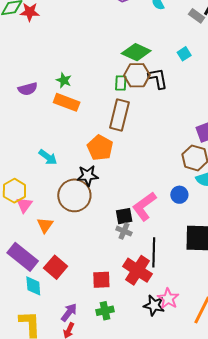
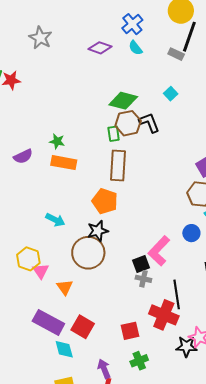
purple arrow: (69, 312) -> (104, 369), turned -48

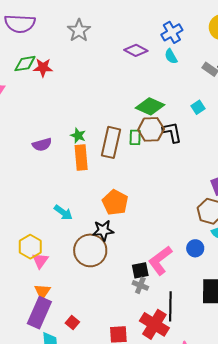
orange rectangle: (64, 163) -> (81, 157), turned 65
brown rectangle: (118, 165) -> (111, 142), moved
orange triangle: (65, 287) -> (42, 292), moved
purple rectangle: (48, 322) -> (39, 313), turned 76
red square: (83, 327) -> (72, 323), size x0.6

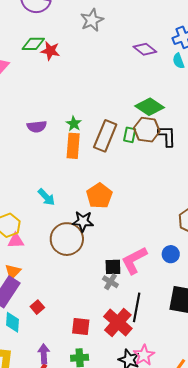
pink triangle: (40, 261) -> (16, 241), turned 42

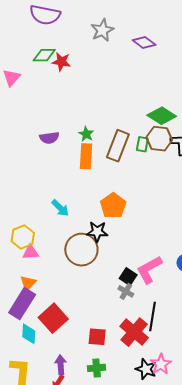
purple diamond: (145, 49) -> (144, 42), moved
black square: (113, 267) -> (128, 277), turned 36
red square: (37, 307) -> (53, 318), size x2.0

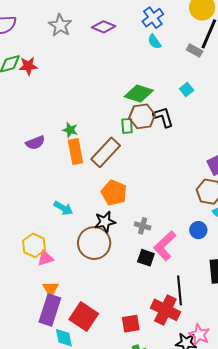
brown rectangle: (118, 146) -> (106, 152), moved, turned 36
gray cross: (126, 291) -> (143, 226), moved

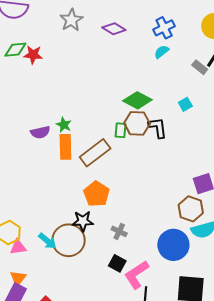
cyan semicircle: (154, 42) -> (162, 52), turned 77
purple semicircle: (35, 143) -> (40, 132), moved
cyan arrow: (63, 208) -> (47, 241), moved
blue circle: (198, 230) -> (173, 245), size x1.8
pink L-shape: (165, 246) -> (137, 275), moved

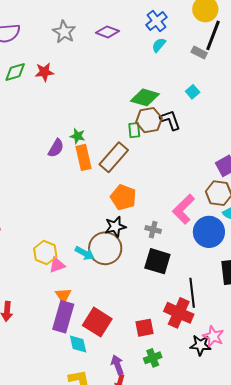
red star: (33, 55) -> (44, 72), moved
purple semicircle: (40, 132) -> (56, 148), turned -36
black square: (117, 263) -> (157, 261), size x1.5
pink L-shape: (137, 275) -> (184, 209), moved

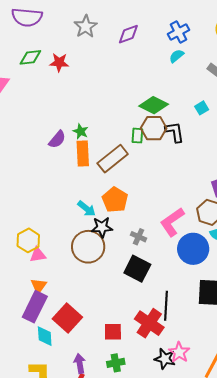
purple diamond: (107, 32) -> (128, 34), turned -50
cyan arrow: (85, 253) -> (87, 209), moved

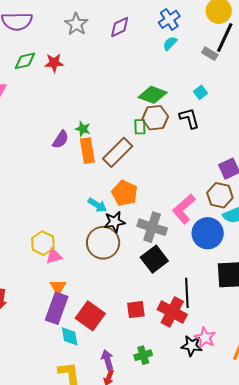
black L-shape: (175, 132) -> (189, 118), moved
gray cross: (139, 237) -> (152, 227), size x1.8
black square: (137, 269) -> (154, 259), turned 32
red square: (113, 332) -> (136, 310), moved

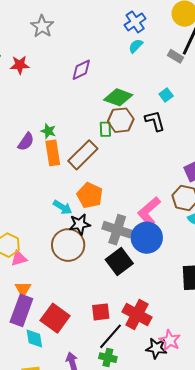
purple diamond: (120, 27) -> (81, 70), moved
blue circle: (208, 233) -> (147, 238), moved
black line: (187, 293) -> (110, 336), moved, turned 44
green cross: (143, 355) -> (108, 358), turned 30

